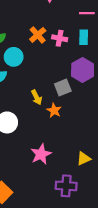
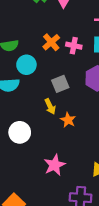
gray square: (63, 87) -> (60, 84), moved

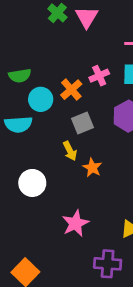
orange cross: (51, 42) -> (71, 90), moved
pink cross: (74, 46) -> (99, 76), turned -35

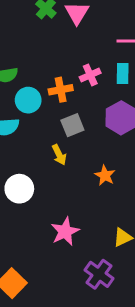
orange cross: (71, 90) -> (61, 90), turned 30
orange star: (92, 168) -> (105, 175), moved
purple cross: (108, 264) -> (99, 274), turned 32

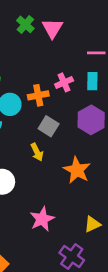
gray square: (72, 125) -> (49, 126), turned -36
orange star: (105, 175) -> (77, 170), size x1.5

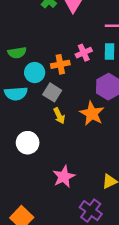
gray square: (49, 126) -> (52, 92), moved
orange star: (77, 170) -> (92, 113), moved

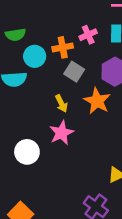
gray square: (52, 92) -> (74, 72), moved
white circle: (28, 143) -> (27, 152), moved
pink star: (64, 177) -> (61, 133), moved

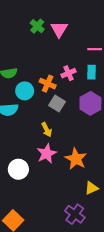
orange cross: (63, 47) -> (48, 84), turned 35
orange star: (97, 101) -> (76, 159), moved

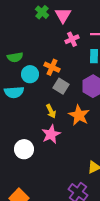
pink cross: (69, 73) -> (72, 39), moved
orange star: (76, 159) -> (79, 115), moved

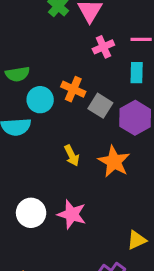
gray square: (61, 86) -> (100, 106), moved
pink star: (51, 134) -> (72, 214), moved, turned -30

